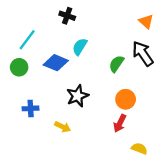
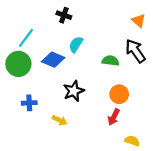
green semicircle: (116, 64) -> (110, 61), turned 63
green circle: (19, 67) -> (18, 64), size x1.5

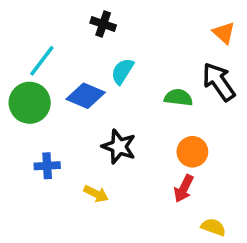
black star: (74, 91) -> (119, 147), turned -30

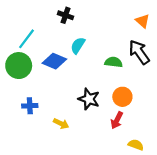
black star: (119, 147) -> (89, 99), moved

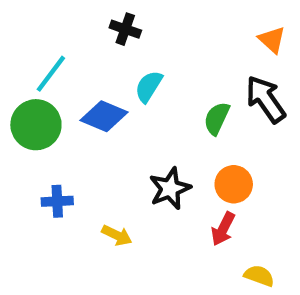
green semicircle: (114, 62) -> (217, 118), turned -72
black star: (89, 99) -> (170, 189), turned 30

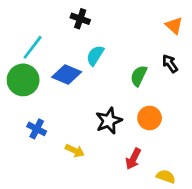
black arrow: (266, 99) -> (170, 64), size x0.6
blue cross: (57, 201) -> (37, 129), turned 30
red arrow: (223, 229) -> (133, 159), moved

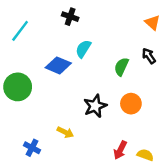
cyan line: (33, 47) -> (20, 31), moved
green circle: (23, 80) -> (18, 87), moved
blue cross: (37, 129) -> (32, 148), moved
red arrow: (133, 159) -> (120, 150), moved

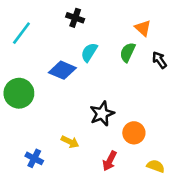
orange triangle: (152, 23) -> (143, 28), moved
green semicircle: (121, 67) -> (128, 52), moved
orange circle: (131, 104) -> (134, 133), moved
red arrow: (120, 150) -> (110, 161), moved

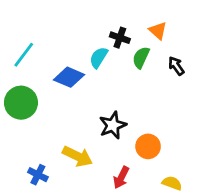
black cross: (75, 18) -> (120, 38), moved
cyan line: (21, 33) -> (24, 55), moved
yellow arrow: (70, 142) -> (77, 156), size x1.5

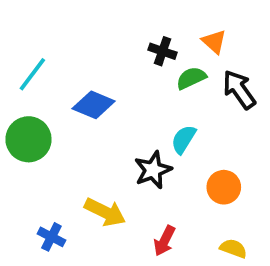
cyan semicircle: (99, 57) -> (184, 139), moved
green semicircle: (141, 57) -> (191, 78), turned 40
black arrow: (176, 66) -> (239, 90), size x1.5
orange circle: (148, 146) -> (224, 187), moved

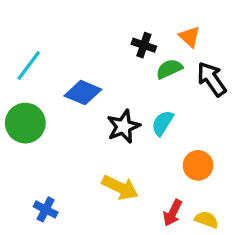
black star: (153, 170) -> (124, 126), moved
yellow arrow: (105, 212) -> (120, 187), moved
red arrow: (164, 241) -> (173, 213), moved

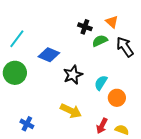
cyan semicircle: (162, 123) -> (101, 83), moved

